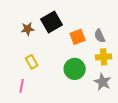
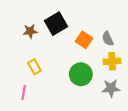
orange square: (78, 37) -> (84, 40), turned -35
gray star: (103, 82) -> (111, 88), turned -30

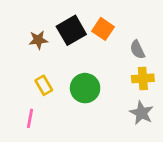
orange square: (84, 40) -> (103, 29), moved
green circle: (81, 74) -> (85, 88), moved
gray star: (111, 88) -> (141, 113), turned 30

